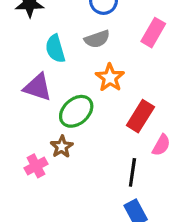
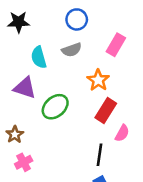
orange star: (110, 78) -> (98, 80), moved
brown star: (62, 147) -> (15, 135), moved
pink cross: (36, 166) -> (24, 162), moved

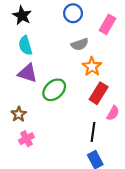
black star: (19, 22) -> (22, 15), turned 30
pink rectangle: (116, 45) -> (107, 24), moved
gray semicircle: (72, 50) -> (80, 44), moved
cyan semicircle: (39, 57) -> (25, 45), moved

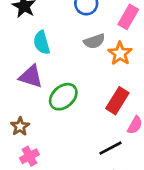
cyan semicircle: (25, 45) -> (42, 43), moved
orange star: (92, 67) -> (120, 53), moved
black line: (93, 132) -> (111, 148), turned 54

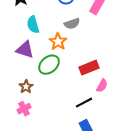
orange star: (120, 53) -> (58, 42), moved
red rectangle: (117, 101) -> (89, 68), turned 36
brown star: (20, 126) -> (26, 87), moved

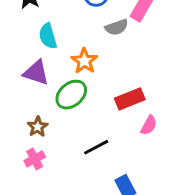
gray semicircle: (72, 24) -> (117, 27), moved
black line: (84, 103) -> (96, 147), moved

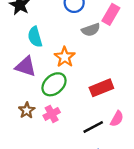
pink semicircle: (149, 125) -> (117, 119), moved
black line: (96, 147) -> (93, 127), moved
pink cross: (35, 159) -> (52, 114), moved

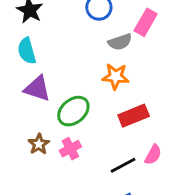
cyan semicircle: (35, 37) -> (27, 51), moved
orange star: (65, 57) -> (116, 76), moved, turned -30

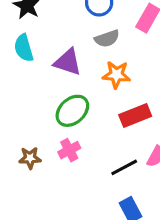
gray semicircle: (120, 42) -> (107, 39), moved
purple triangle: (37, 89) -> (68, 62), moved
brown star: (39, 144) -> (30, 158), moved, turned 30

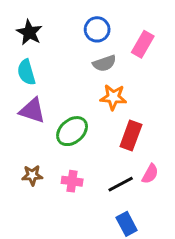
purple triangle: (68, 62) -> (32, 110), moved
red rectangle: (135, 115) -> (131, 136), turned -48
pink cross: (69, 150) -> (72, 181), moved, turned 36

